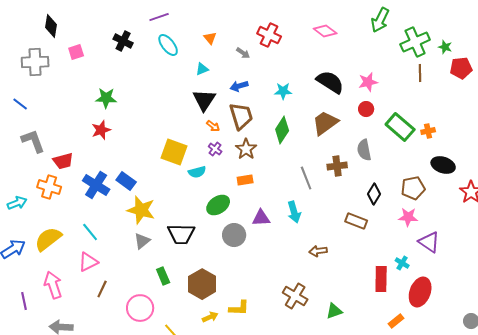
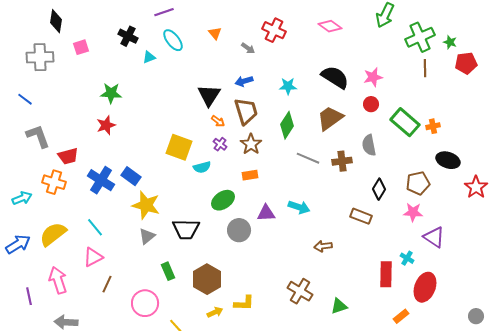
cyan triangle: (202, 69) -> (149, 57), moved
gray line: (306, 178) -> (308, 158), moved, turned -45
cyan arrow: (294, 212) -> (299, 207), turned -55

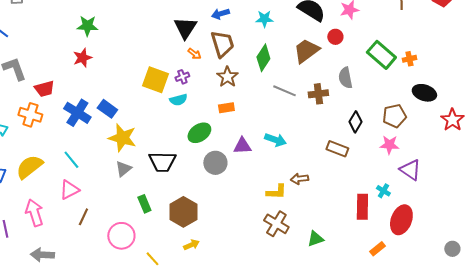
red circle: (371, 104) -> (335, 37), moved
purple cross: (220, 144) -> (182, 77), moved, turned 32
yellow L-shape: (244, 303) -> (276, 192), moved

